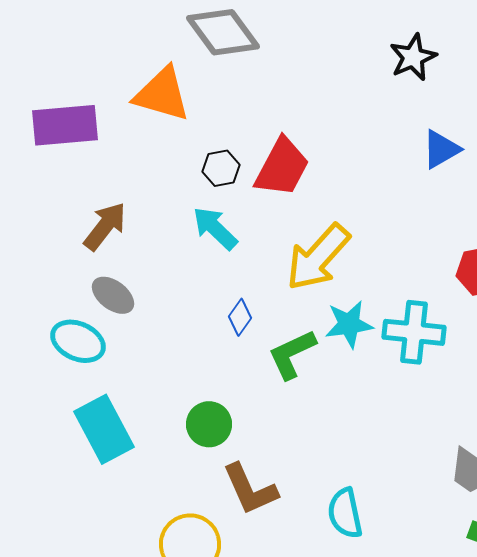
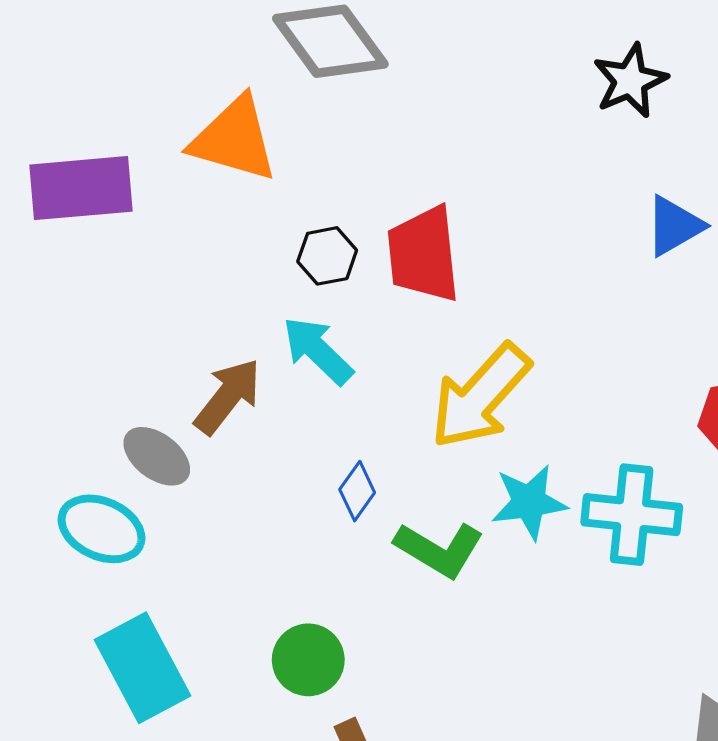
red trapezoid: (282, 167) -> (423, 254), turned 146
brown arrow: (105, 226) -> (228, 396), moved
green L-shape: (292, 354) -> (439, 549), turned -124

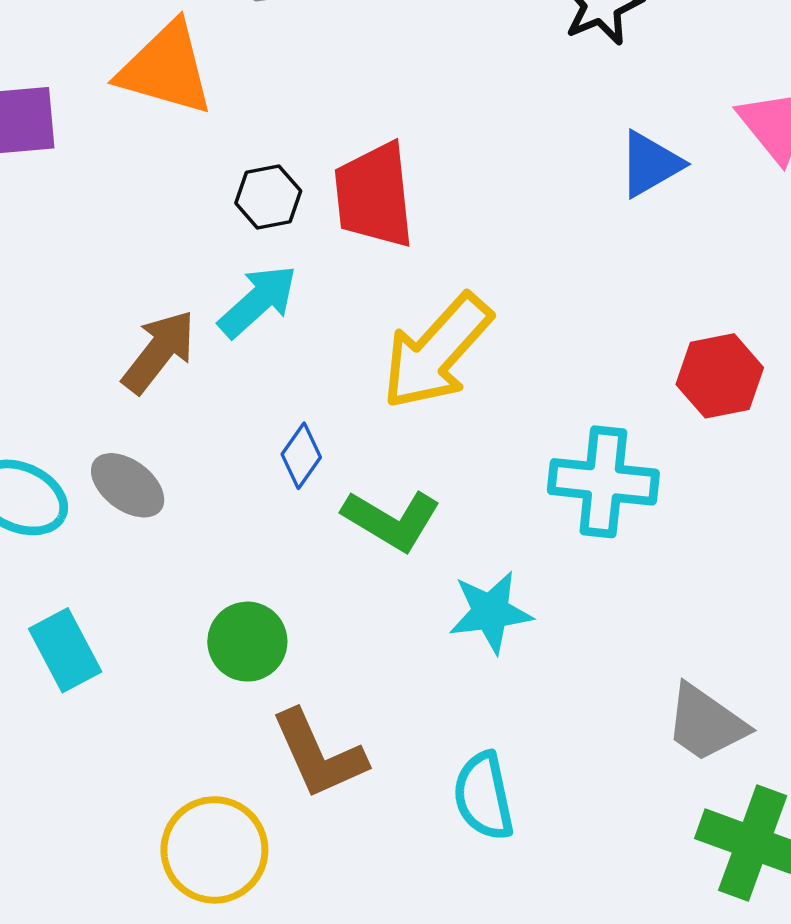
cyan arrow: (318, 351) -> (258, 301), turned 94
gray ellipse: (157, 456) -> (128, 485), moved
cyan star: (529, 502) -> (490, 612), moved
cyan rectangle: (143, 668) -> (65, 650), size x0.7

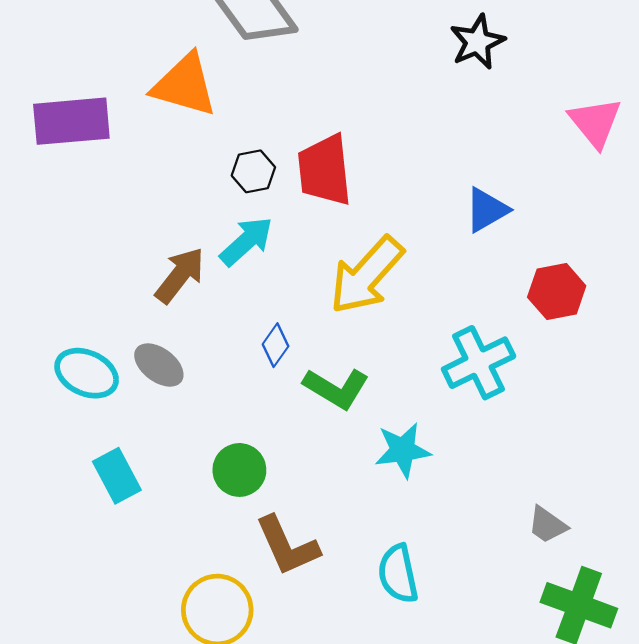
blue triangle: (650, 164) -> (487, 210), moved
cyan cross: (603, 482) -> (479, 363), turned -32
gray trapezoid: (706, 723) -> (547, 525), size x0.7

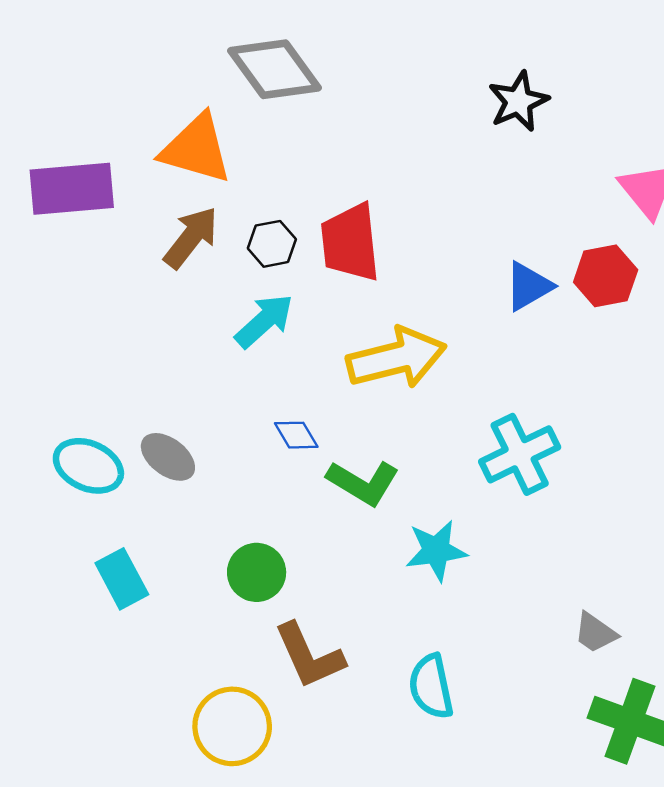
brown arrow: (180, 275) -> (191, 237), moved
yellow arrow: (367, 275) -> (396, 358), turned -146
red hexagon: (557, 292) -> (606, 276), moved
blue diamond: (276, 345) -> (296, 435), turned -66

